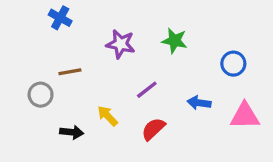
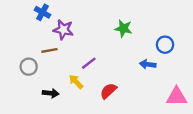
purple star: (121, 44) -> (63, 30), moved
purple line: (147, 90) -> (89, 63), moved
blue arrow: (199, 103) -> (148, 64), moved
pink triangle: (245, 116) -> (177, 97), moved

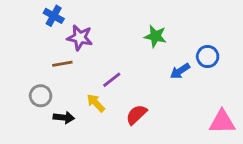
blue arrow: (148, 64) -> (180, 71), moved, turned -42
gray circle: (29, 67) -> (41, 96), moved

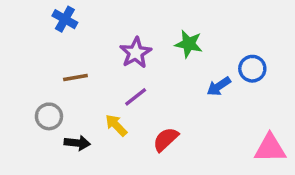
purple star: (80, 38) -> (136, 53), moved, turned 30

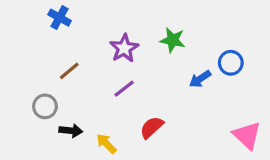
brown line: (75, 77) -> (69, 71), turned -30
yellow arrow: (116, 125) -> (106, 144), moved
pink triangle: (270, 148) -> (247, 135), turned 44

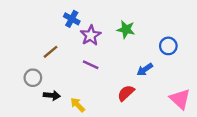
blue cross: (60, 18) -> (72, 19), moved
blue arrow: (200, 79) -> (145, 70), moved
purple line: (124, 89) -> (91, 65), turned 63
red semicircle: (152, 127) -> (126, 93), moved

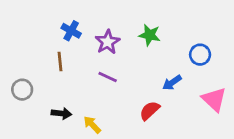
blue cross: (72, 19) -> (71, 31), moved
brown line: (51, 52) -> (60, 62), turned -56
gray circle: (33, 78) -> (22, 90), moved
pink triangle: (180, 99) -> (214, 99), moved

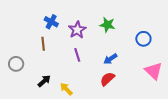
purple line: (108, 77) -> (77, 55), turned 48
blue arrow: (172, 83) -> (110, 59), moved
black arrow: (61, 113) -> (44, 81), turned -48

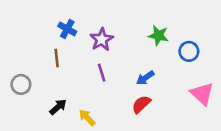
green star: (107, 25) -> (158, 36), moved

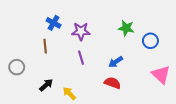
purple star: (102, 39) -> (81, 31), turned 30
red semicircle: (141, 104) -> (113, 83), turned 63

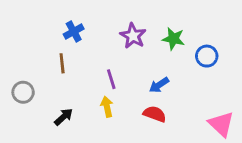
blue cross: (54, 23) -> (74, 31), turned 32
purple star: (81, 31) -> (133, 36), moved, turned 30
pink triangle: (161, 74) -> (221, 124), moved
yellow arrow: (69, 93) -> (107, 107), moved, turned 32

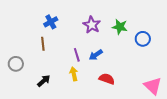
blue arrow: (159, 85) -> (96, 55), moved

